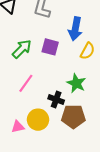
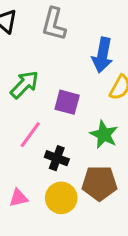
purple square: (50, 47) -> (67, 102), moved
black cross: (56, 99) -> (57, 158), moved
yellow circle: (38, 120) -> (61, 198), moved

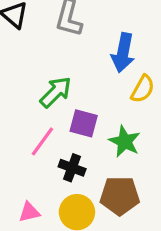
green arrow: (24, 84) -> (56, 92), moved
purple square: (67, 102) -> (84, 123), moved

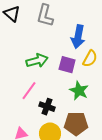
green arrow: (56, 92) -> (37, 61), turned 30
purple square: (84, 123) -> (67, 65), moved

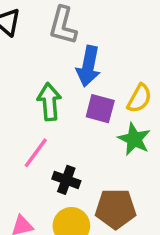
blue arrow: (78, 37) -> (88, 66), moved
green arrow: (37, 61) -> (49, 102), turned -80
green star: (79, 91) -> (134, 139), moved

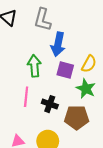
pink line: (36, 153) -> (26, 97), turned -30
black cross: (66, 180) -> (50, 104), moved
brown pentagon: (116, 209) -> (77, 117), moved

